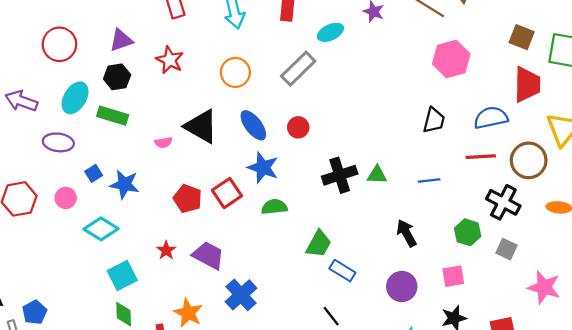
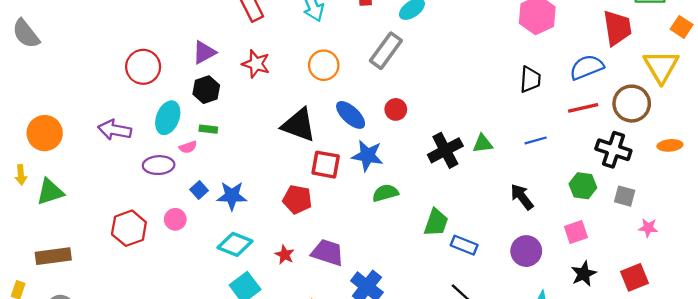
green rectangle: (113, 116) -> (208, 129), size x0.6
pink semicircle: (163, 142) -> (188, 147), moved
red square: (227, 193) -> (326, 165), moved, turned -36
cyan diamond: (101, 229) -> (235, 244), moved
pink star: (544, 287) -> (648, 228), moved, size x0.6

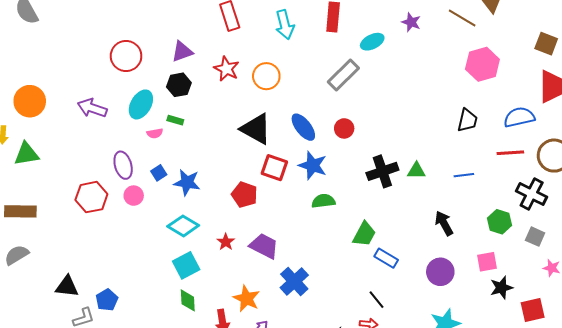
orange circle: (324, 65) -> (266, 76), moved
purple ellipse: (159, 165) -> (123, 165), moved, turned 68
black star: (584, 274) -> (501, 288), moved

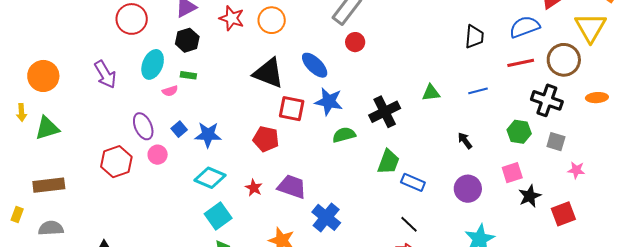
purple arrow: (92, 108) -> (105, 74), turned -132
red circle: (344, 128) -> (355, 42), moved
black cross: (382, 171) -> (385, 112), moved
black arrow: (444, 223) -> (465, 141), size x0.7
gray semicircle: (17, 255) -> (51, 228), turned 35

